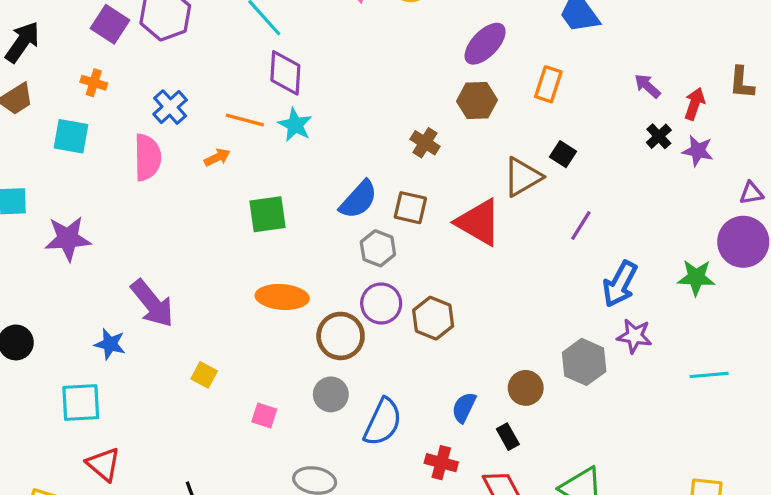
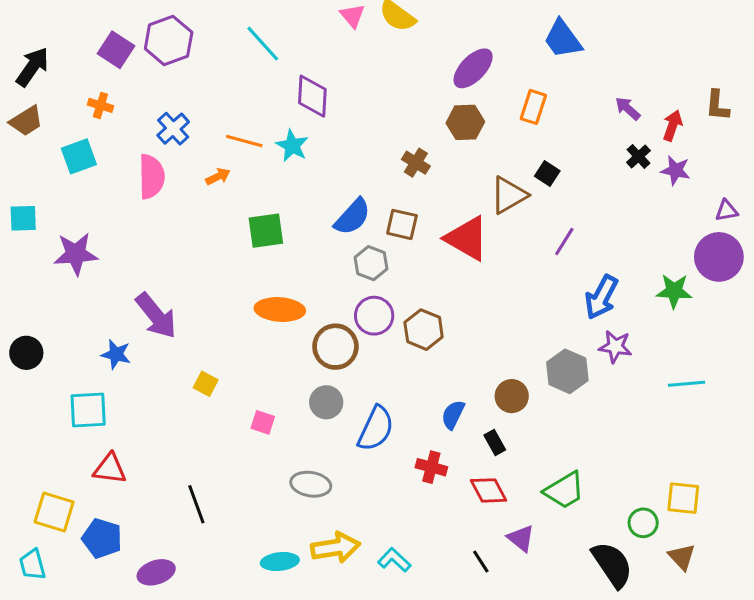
purple diamond: (285, 73) -> (312, 96), moved
cyan square: (71, 136) -> (79, 156), turned -30
red triangle: (104, 464) -> (110, 469), turned -33

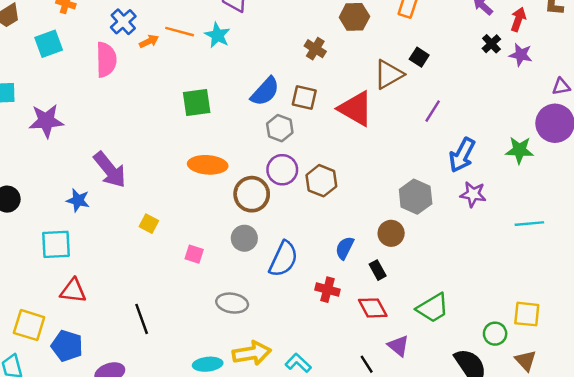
orange arrow: (218, 177) -> (149, 41), moved
gray hexagon: (567, 371) -> (416, 197), moved

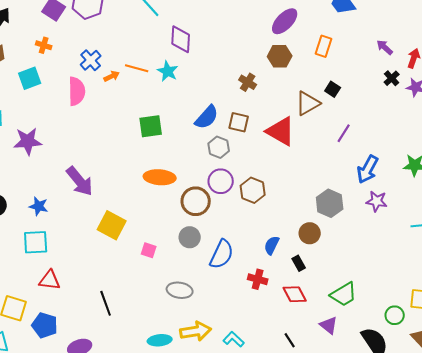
blue star: (78, 200) -> (39, 206), moved
yellow square: (149, 224) -> (112, 225), size x1.8
purple triangle: (398, 346) -> (329, 325), moved

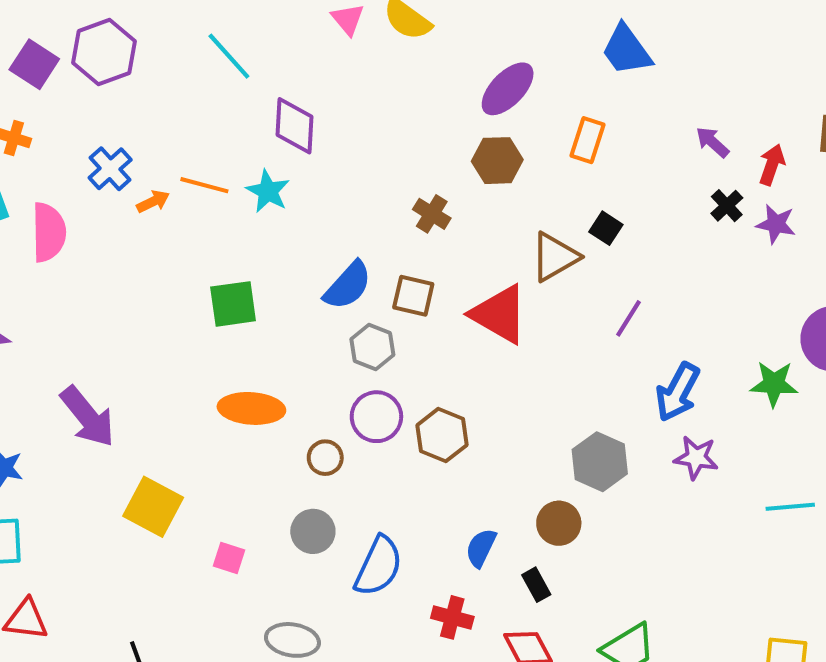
pink semicircle: (77, 91) -> (49, 232), moved
brown circle: (196, 201) -> (325, 458), size x0.6

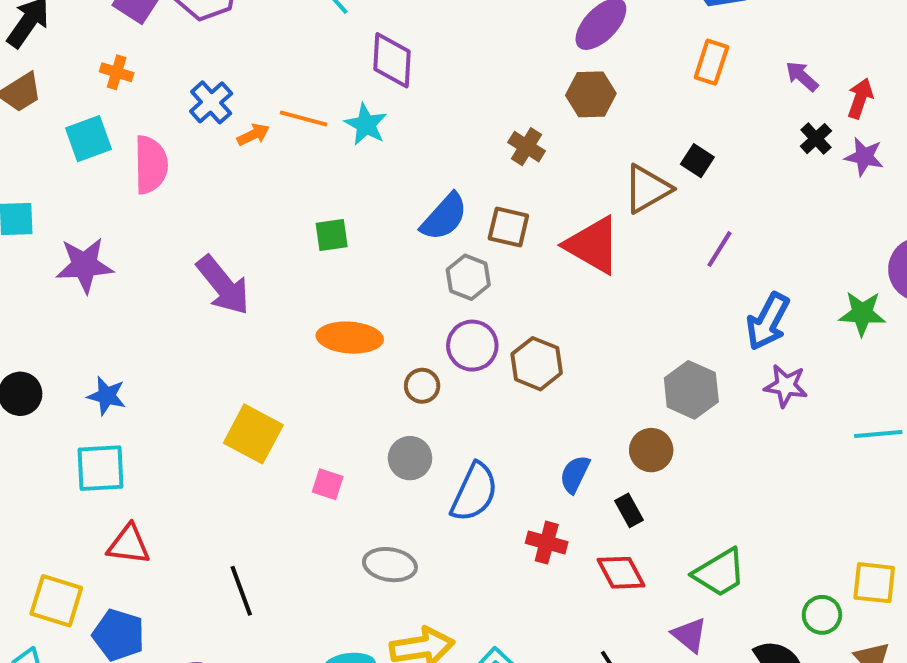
orange rectangle: (587, 140) -> (711, 62), moved
green square: (233, 304) -> (332, 235), size x0.7
purple arrow: (88, 417) -> (223, 285), moved

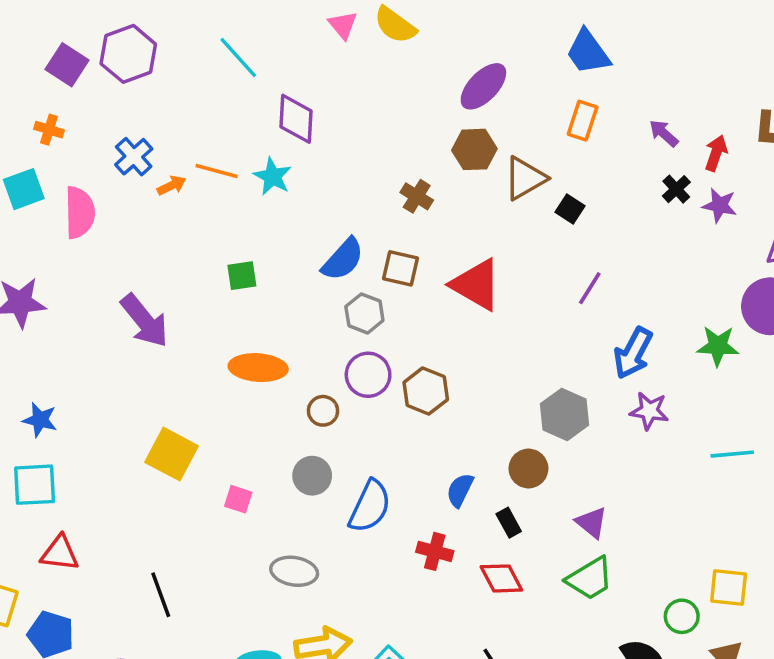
brown triangle: (647, 189) -> (525, 178), moved
purple triangle: (689, 635) -> (592, 523), moved

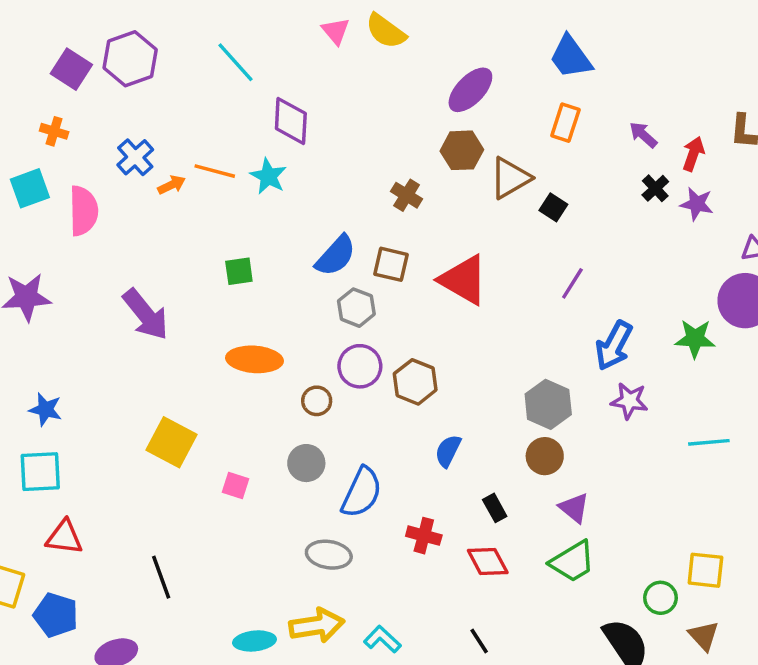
brown circle: (528, 468) -> (545, 456), moved
blue semicircle: (460, 490) -> (448, 451), moved
gray ellipse: (294, 571) -> (329, 555), moved

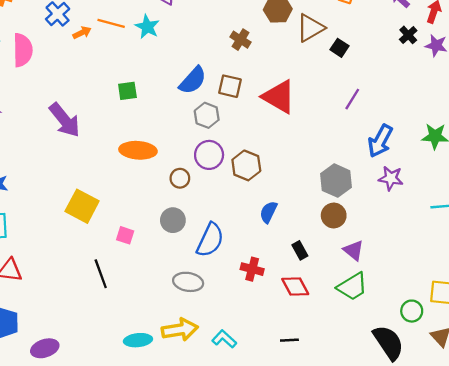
black line: (161, 577) -> (101, 274), moved
black line: (479, 641) -> (289, 340), turned -60

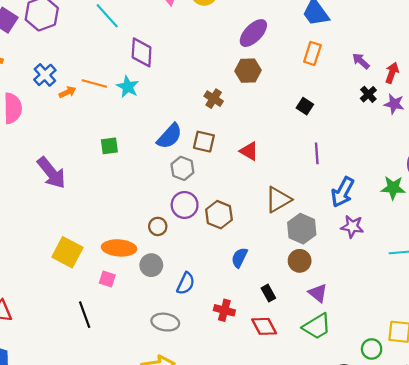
brown triangle: (310, 28) -> (278, 200), moved
red triangle: (279, 97) -> (249, 151), size x0.6
purple line: (352, 99) -> (317, 153), turned -36
orange ellipse: (138, 150) -> (119, 248), moved
blue semicircle: (210, 240) -> (186, 283), size x0.7

